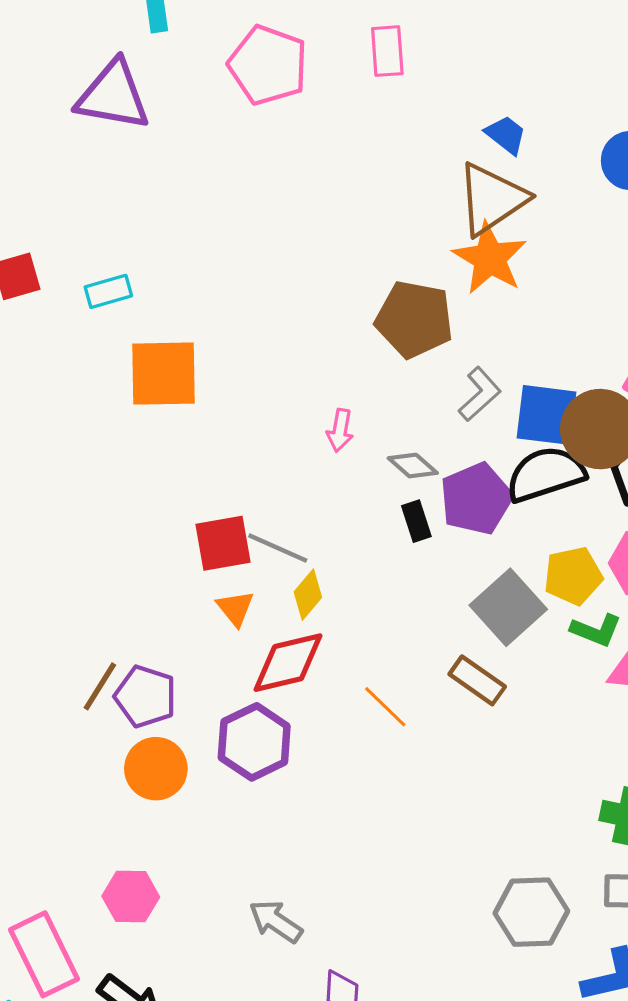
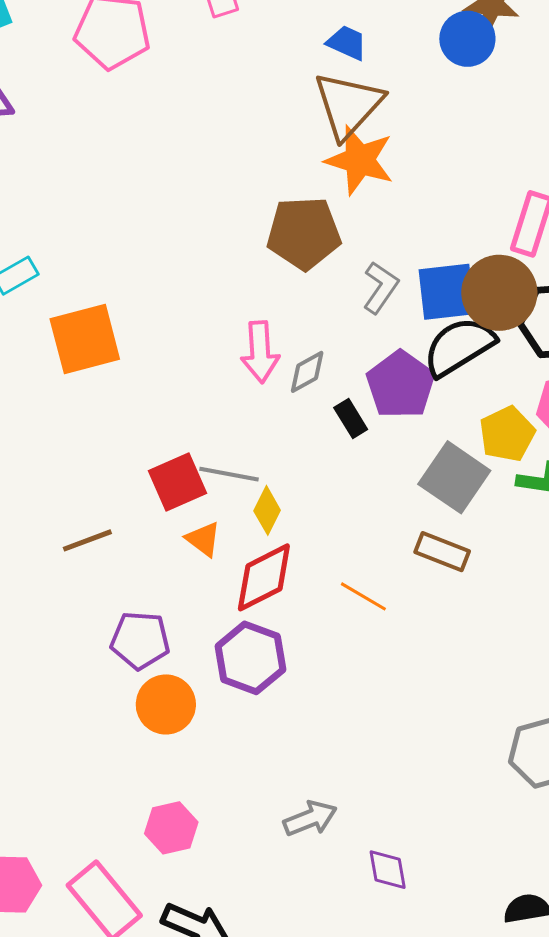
pink arrow: (340, 430) -> (260, 352), size x1.5
gray diamond: (413, 466) -> (307, 372), moved, turned -57
brown line: (100, 686) -> (87, 540), moved, turned 51
gray arrow: (276, 921) -> (310, 818), turned 138

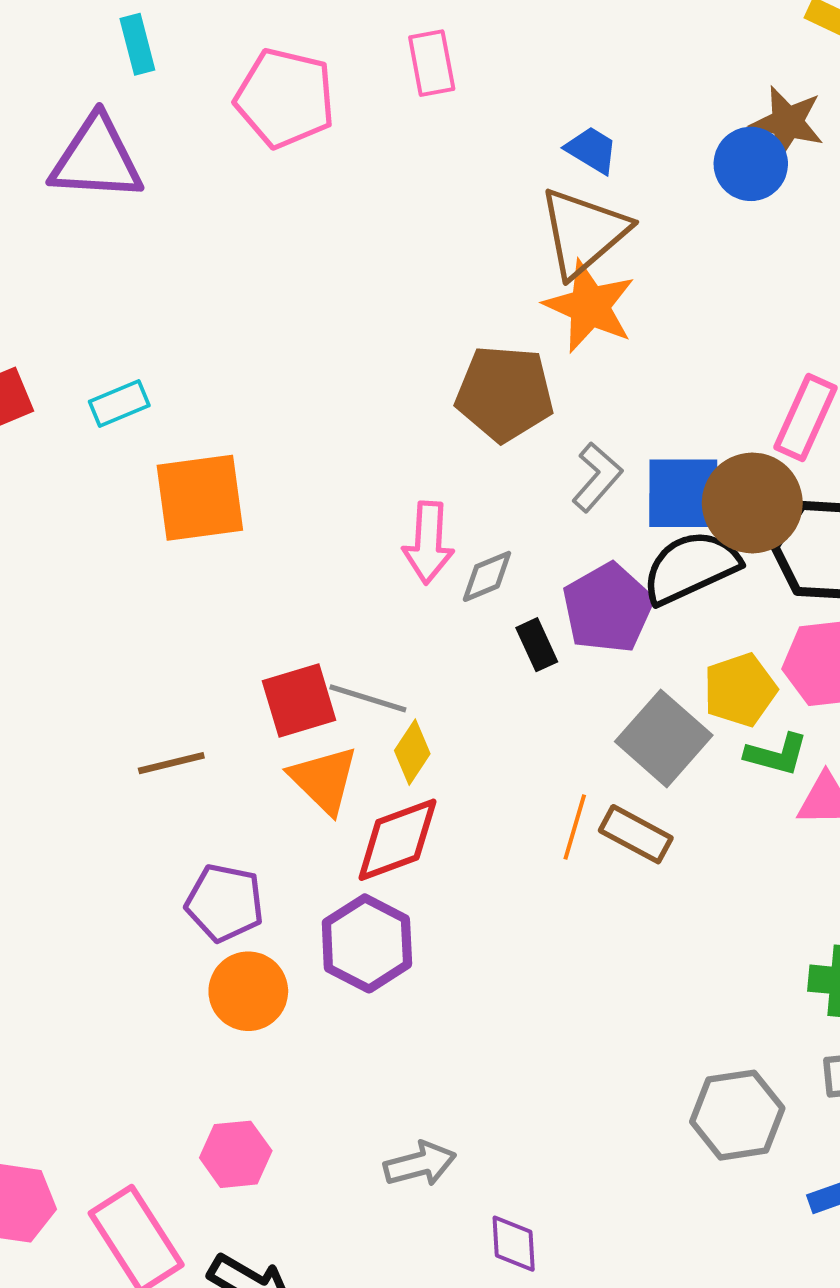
orange triangle: (203, 539) -> (324, 780), size x1.5
orange line: (363, 596) -> (575, 827), moved, turned 69

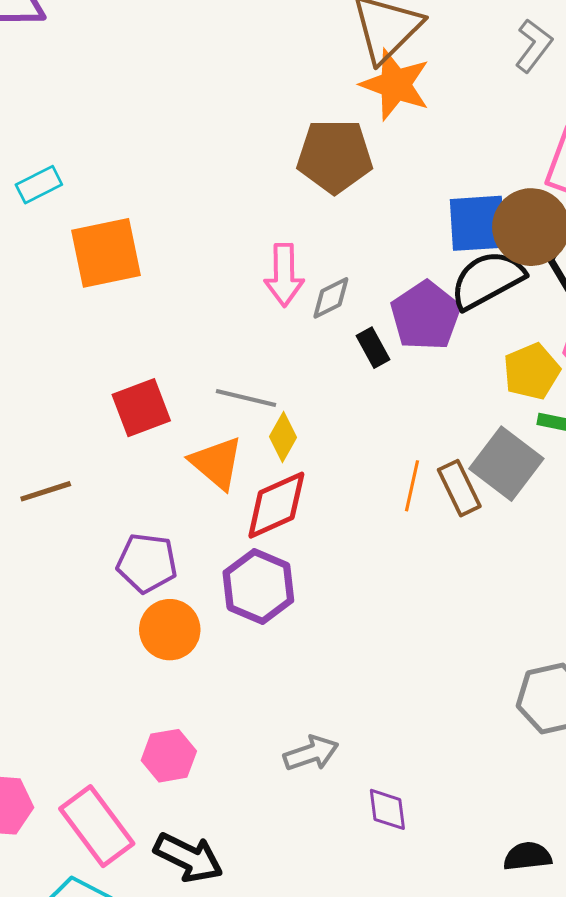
gray L-shape: (597, 477) -> (534, 46), moved
red square: (299, 701) -> (141, 408), moved
gray square: (664, 738) -> (506, 464), moved
brown line: (171, 763) -> (46, 491), moved
brown rectangle: (636, 834) -> (459, 488), turned 40

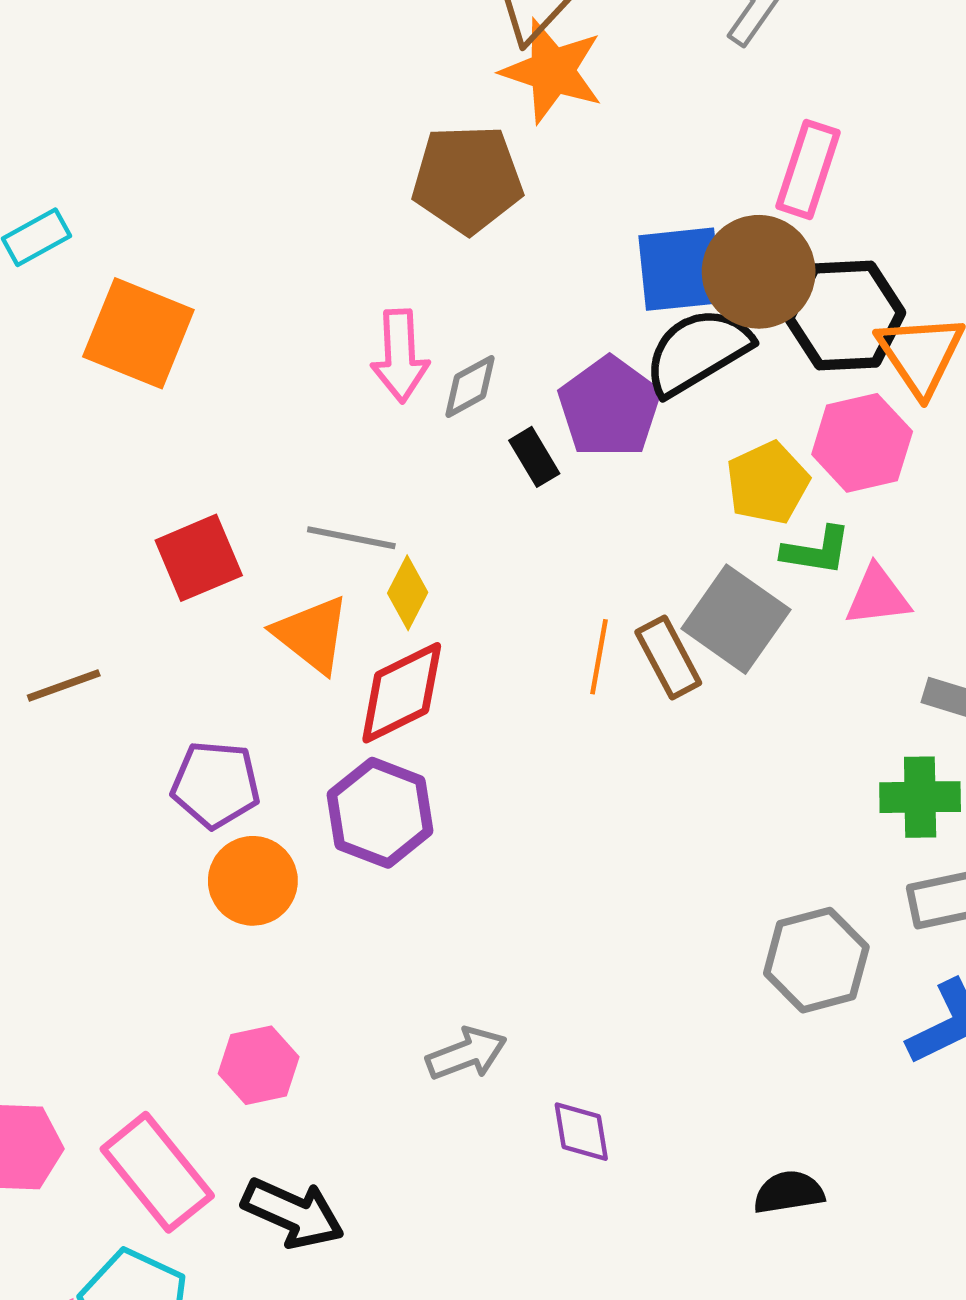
orange square: (106, 253) -> (138, 333), turned 36

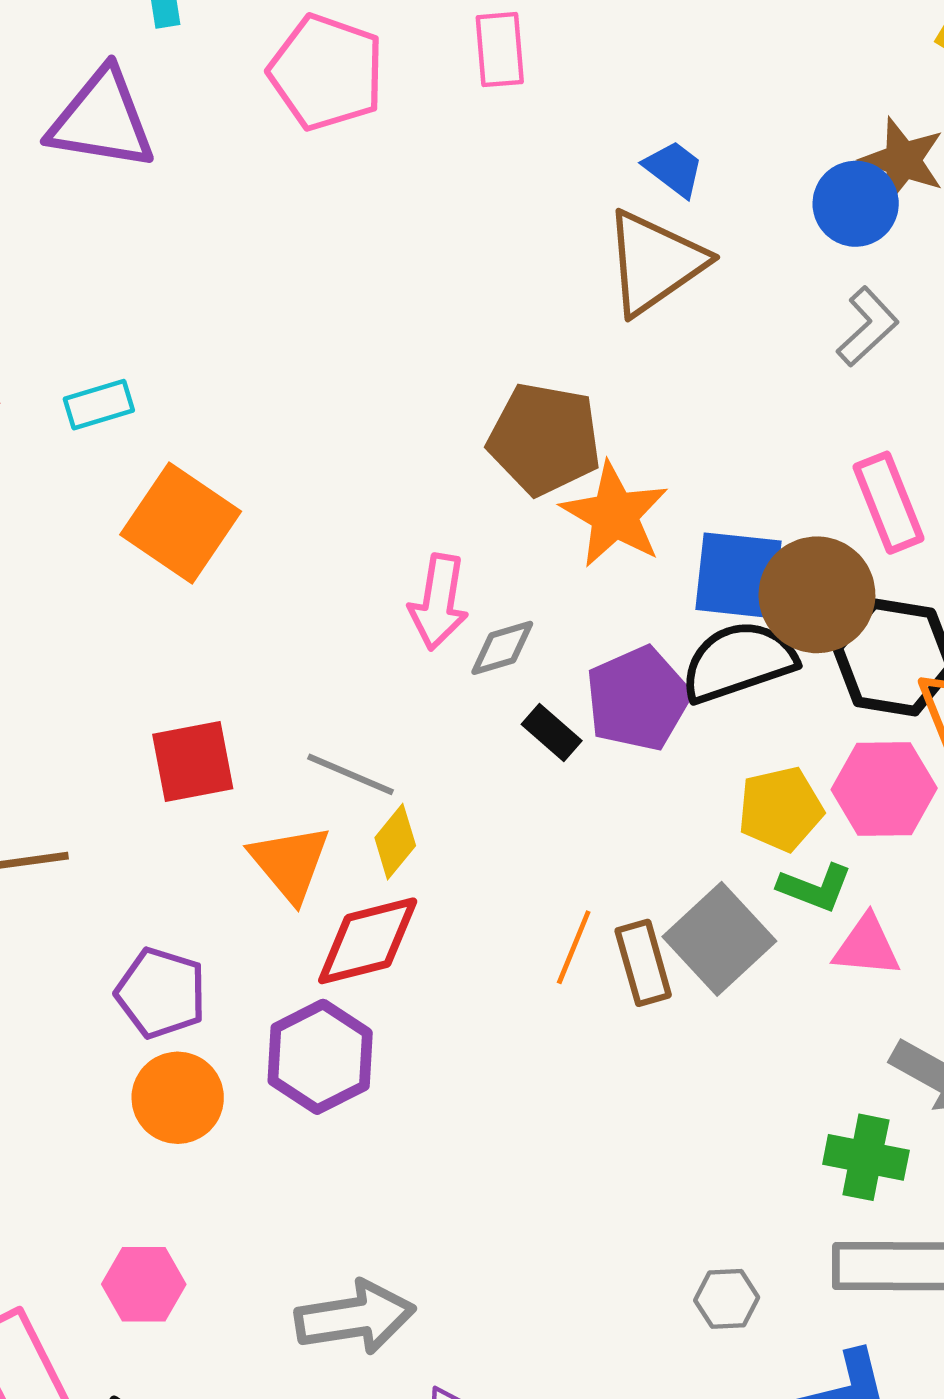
orange star: (552, 71) -> (615, 515), moved
pink rectangle: (808, 169) -> (889, 503), turned -52
black rectangle: (534, 457) -> (552, 733), turned -30
gray hexagon: (816, 960) -> (727, 1299), size x0.6
gray arrow: (466, 1054) -> (355, 1317), size x1.4

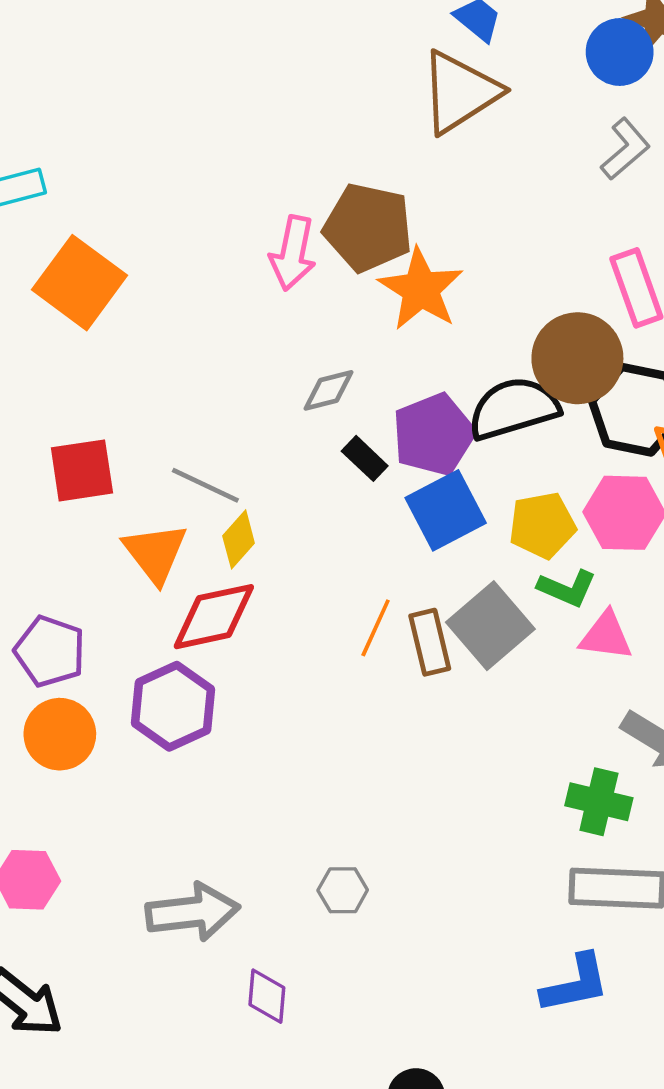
blue square: (739, 575) -> (446, 510), moved, turned -36
pink arrow: (439, 602) -> (293, 253), moved
gray hexagon: (727, 1299) -> (343, 890), moved

